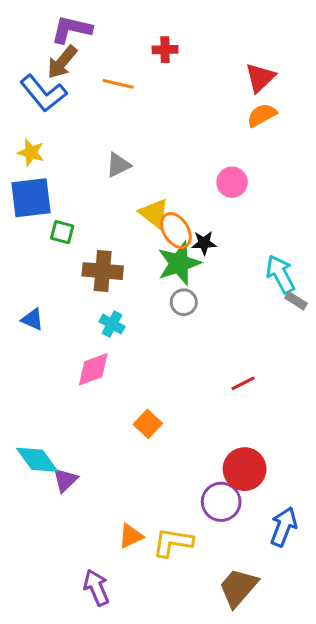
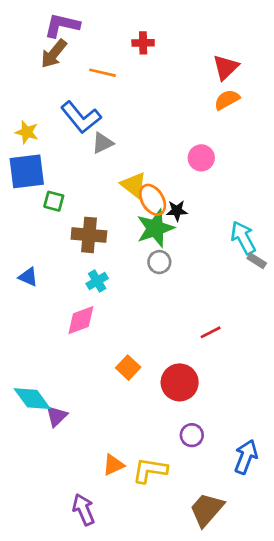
blue L-shape: (43, 93) -> (81, 117), moved
cyan cross: (112, 324) -> (97, 281), turned 30
red circle: (245, 469) -> (180, 382), moved
purple circle: (221, 502) -> (192, 435), size x0.7

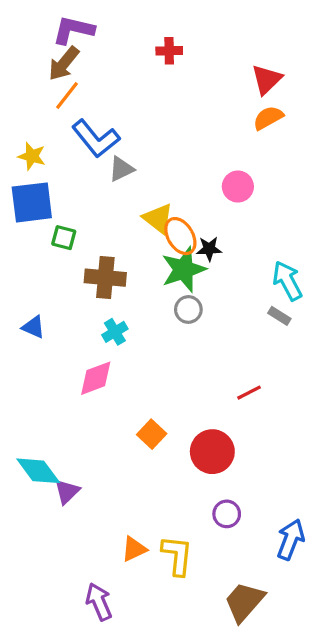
orange line: (103, 73) -> (67, 95), moved, turned -65
gray rectangle: (257, 261) -> (279, 316), moved
yellow L-shape: (150, 470) -> (177, 555), turned 87

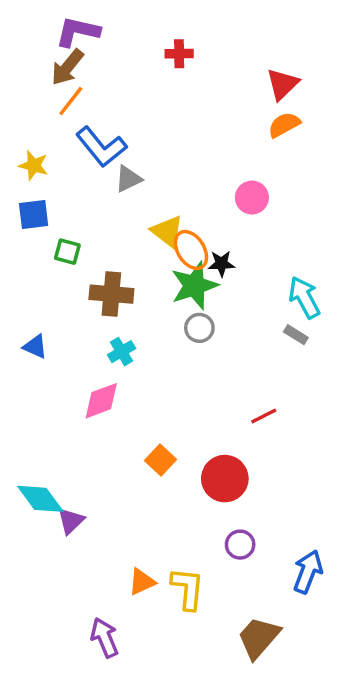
blue square: (32, 202) -> (34, 214), size x0.7

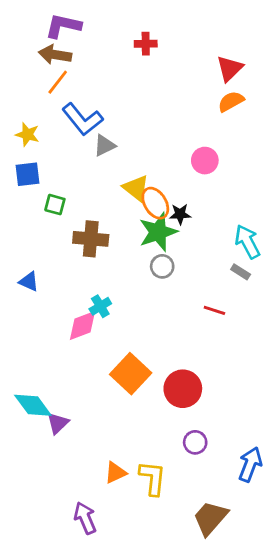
brown arrow: (67, 67) -> (55, 55), turned 60
cyan cross: (122, 352) -> (100, 306), moved
red line: (264, 416) -> (214, 310), moved, turned 45
orange square: (160, 460) -> (131, 374), size x1.6

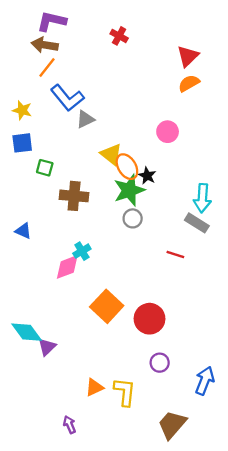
red cross: (146, 44) -> (119, 36), turned 30
black star: (180, 214) -> (147, 176), turned 30
cyan arrow: (247, 242) -> (202, 198), turned -148
gray rectangle: (241, 272) -> (197, 223), size x1.5
purple arrow: (85, 518) -> (69, 425), size x0.7

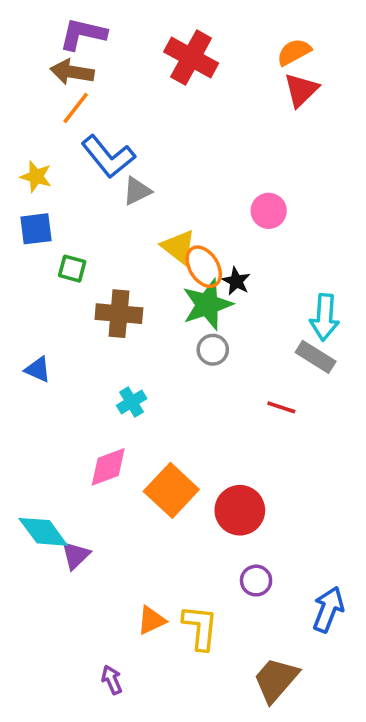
red cross: (119, 36) -> (191, 57), size x1.8
orange semicircle: (189, 83) -> (294, 52), moved
pink diamond: (67, 267) -> (108, 467), moved

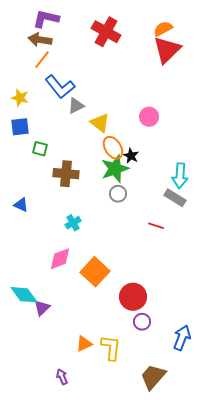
red triangle: (301, 90) -> (167, 50), size x1.4
yellow triangle: (178, 247) -> (100, 123), moved
red circle: (240, 510) -> (133, 297), moved

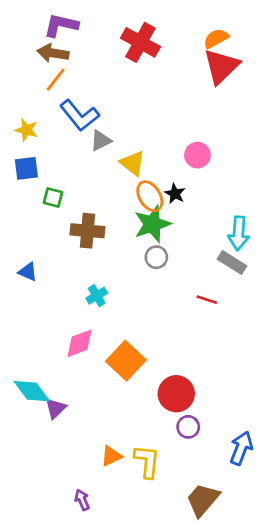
black star: (131, 156) -> (175, 194), moved

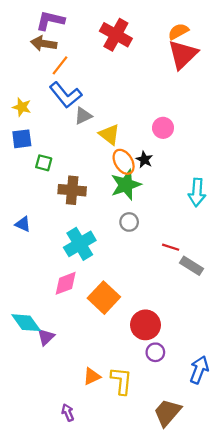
orange line: (56, 80) -> (60, 65), moved
gray circle: (156, 257) -> (129, 222), moved
gray rectangle: (232, 262) -> (191, 266), moved
cyan cross: (97, 296) -> (80, 244), size x1.8

